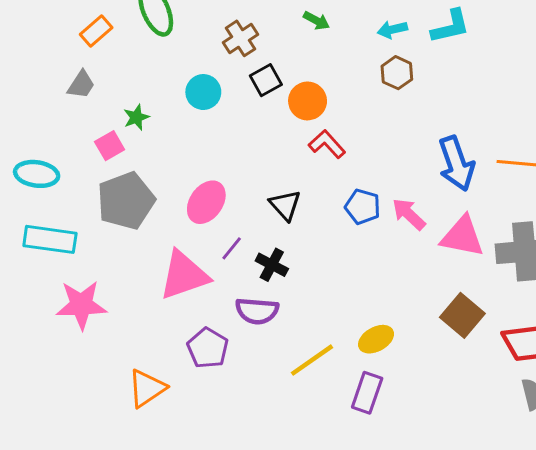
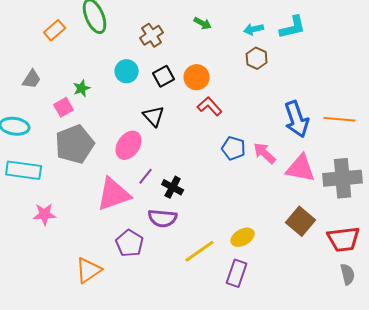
black square: (266, 80) -> (164, 76), moved
gray trapezoid: (81, 85) -> (32, 79), moved
black triangle: (285, 205) -> (154, 116), moved
pink star: (81, 305) -> (45, 214), size x0.7

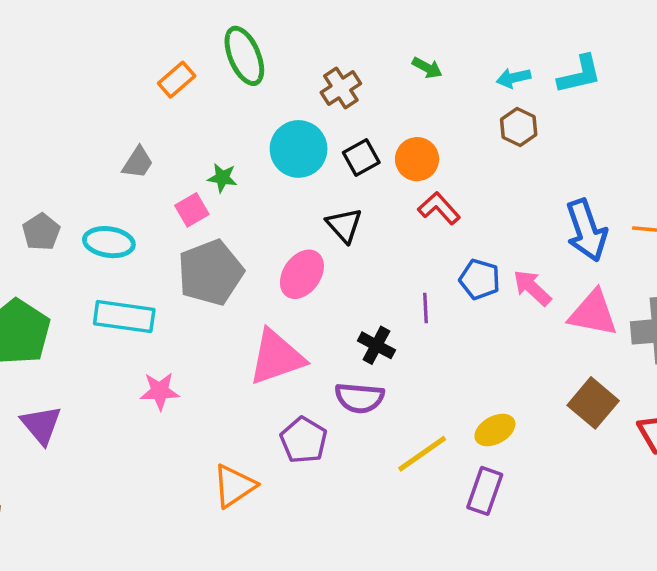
cyan circle: (127, 71) -> (299, 149), size x1.4
green star: (82, 88) -> (222, 178), turned 30
purple line: (146, 176) -> (426, 308), moved, turned -42

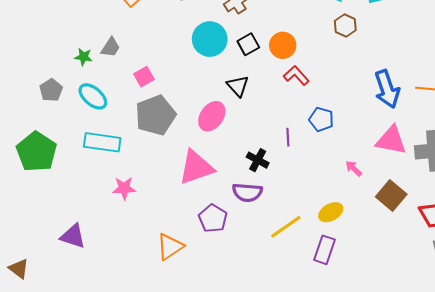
green star: (222, 178) -> (83, 57), moved
cyan ellipse: (109, 242) -> (93, 96), turned 32
pink arrow: (532, 288) -> (354, 168), moved, size x0.7
purple triangle: (41, 425) -> (73, 236), moved, turned -32

